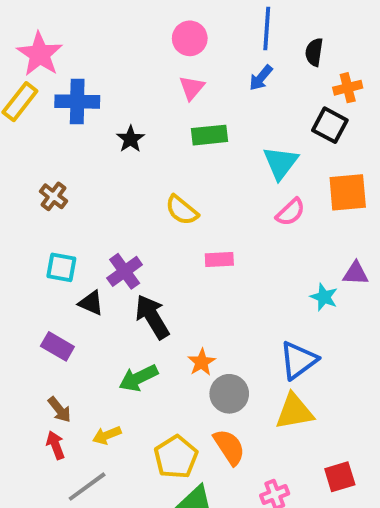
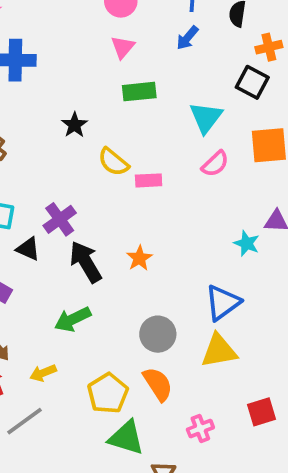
black star: (131, 139) -> (75, 125), moved
pink rectangle: (219, 260) -> (149, 180), moved
orange star: (202, 362) -> (139, 258), moved

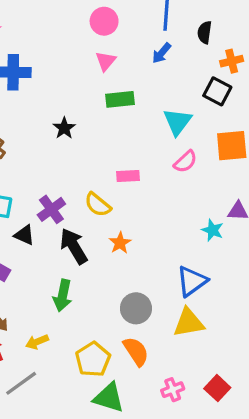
yellow semicircle: (113, 162) -> (98, 205), moved
green arrow: (73, 319) -> (63, 296), turned -52
red square: (261, 412) -> (217, 388), moved, turned -30

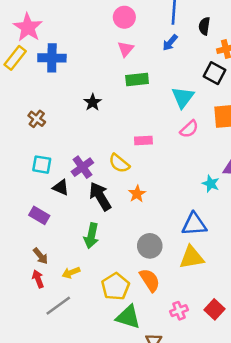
blue triangle: (192, 281) -> (194, 224), turned 32

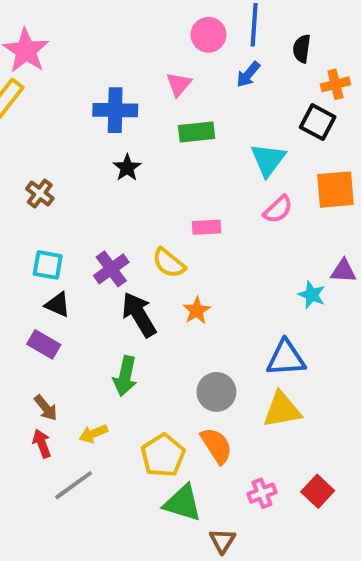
pink circle: (124, 17) -> (208, 35), moved
blue cross: (52, 58) -> (115, 110), moved
black triangle: (61, 187) -> (58, 305), moved

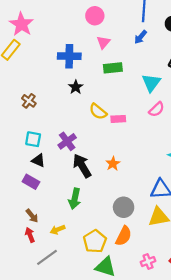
pink circle: (208, 35) -> (95, 16), moved
yellow semicircle: (169, 263) -> (98, 112), moved
orange semicircle: (216, 446) -> (124, 236), turned 60

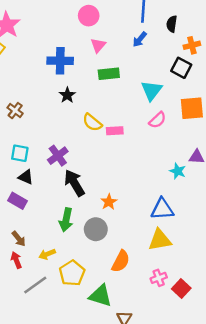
orange star: (113, 164) -> (109, 202), moved
gray circle: (124, 207) -> (96, 229), moved
yellow pentagon: (95, 241) -> (72, 273), moved
pink cross: (148, 262) -> (159, 278), moved

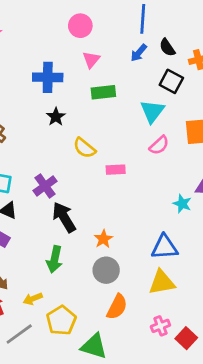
black semicircle: (172, 24) -> (167, 47), moved, turned -42
black square: (181, 68) -> (171, 81), moved
pink rectangle: (115, 131) -> (116, 170), moved
gray circle: (96, 229) -> (106, 270), moved

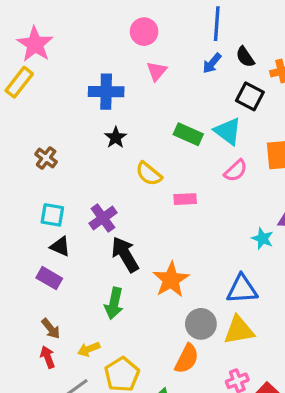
green rectangle: (103, 92) -> (188, 134), moved, turned 30
cyan triangle: (152, 111) -> (228, 131), turned -30
orange star: (103, 239) -> (171, 280), size x1.6
gray circle: (106, 270) -> (201, 324), moved

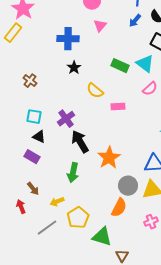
red arrow: (48, 357) -> (21, 207), moved

